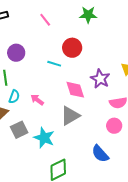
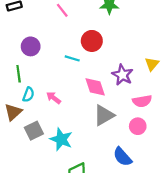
gray triangle: (70, 116) -> (104, 115), moved

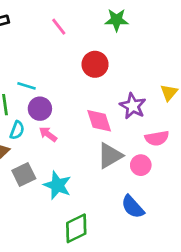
purple circle: (31, 46) -> (40, 109), moved
cyan line: (72, 58) -> (26, 86), moved
pink circle: (138, 126) -> (141, 165), moved

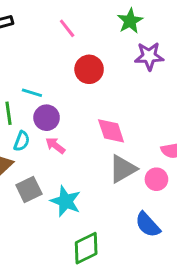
green star: (117, 20) -> (130, 21), turned -30
red circle: (95, 64) -> (89, 69), moved
purple star: (133, 106) -> (149, 56), moved, turned -30

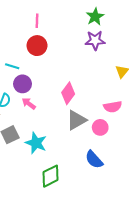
green star: (130, 21) -> (95, 17), moved
pink line: (67, 28) -> (37, 21), turned 40
red circle: (89, 69) -> (37, 46), moved
pink diamond: (111, 131) -> (68, 93), turned 55

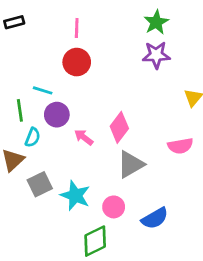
pink arrow: (29, 104) -> (84, 137), moved
pink circle: (100, 127) -> (114, 207), moved
blue semicircle: (94, 160) -> (155, 218), turned -78

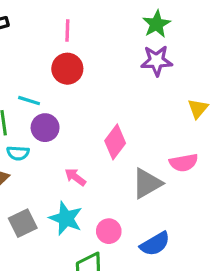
cyan semicircle: (33, 137) -> (18, 153), turned 72
pink arrow: (84, 137) -> (75, 177), moved
gray triangle: (131, 164) -> (147, 183), moved
gray square: (40, 184) -> (23, 223), moved

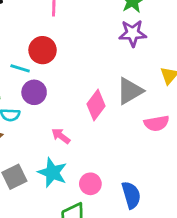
red circle: (67, 69) -> (43, 50), moved
gray triangle: (147, 183) -> (130, 91), moved
blue semicircle: (155, 244) -> (131, 195), turned -76

